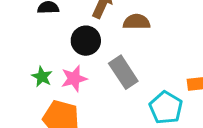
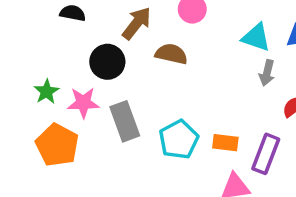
gray rectangle: (123, 72) -> (125, 121), moved
cyan pentagon: (166, 108) -> (179, 140), moved

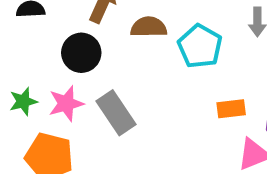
green star: (47, 92) -> (23, 101), turned 30
cyan pentagon: (179, 140) -> (200, 46), moved

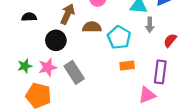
orange rectangle: (231, 109) -> (127, 65), moved

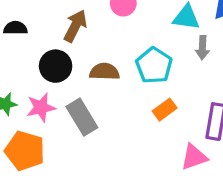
brown semicircle: (92, 27) -> (104, 72), moved
orange rectangle: (127, 65) -> (165, 110), turned -32

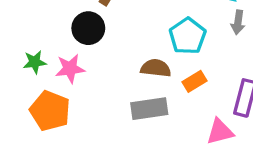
brown semicircle: (104, 72) -> (156, 68), moved
gray rectangle: (82, 117) -> (149, 109), moved, turned -72

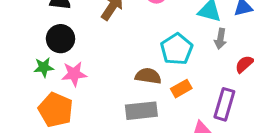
black circle: (88, 28) -> (61, 39), moved

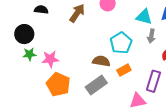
black circle: (61, 39) -> (24, 34), moved
orange pentagon: (56, 110) -> (58, 84), moved
gray rectangle: (141, 111) -> (96, 85), turned -30

